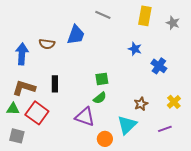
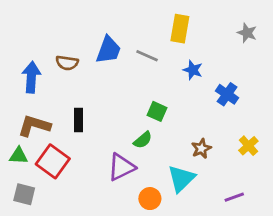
gray line: (103, 15) -> (147, 56), moved
yellow rectangle: (145, 16) -> (180, 29), moved
green square: (102, 79) -> (157, 111), moved, turned 32
purple triangle: (85, 117) -> (121, 167), turned -45
purple line: (165, 129) -> (234, 197), moved

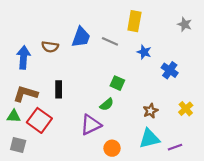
cyan triangle: (181, 179) -> (149, 139), moved, turned 30

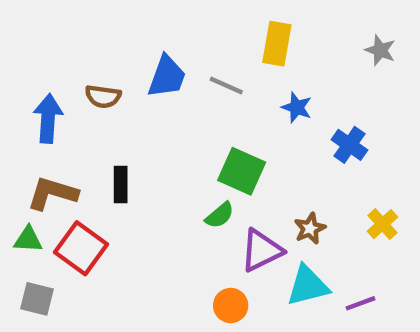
green square: (117, 83) -> (242, 171), size x1.5
purple triangle: (91, 125) -> (261, 250), moved

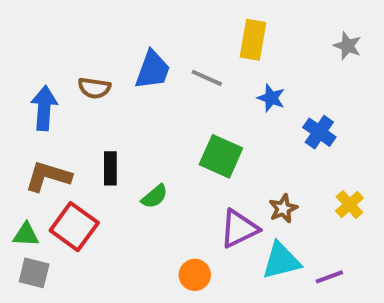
green semicircle: (220, 215) -> (155, 196), moved
green triangle: (28, 239) -> (26, 235), moved
orange circle: (231, 306) -> (195, 275), moved

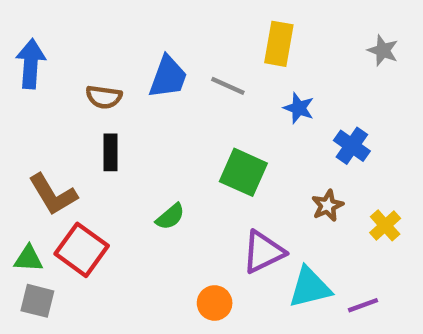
blue arrow: (44, 108) -> (31, 64), moved
black rectangle: (110, 168) -> (110, 152), moved
brown L-shape: (48, 176) -> (53, 194), turned -138
brown star: (283, 209) -> (328, 206), moved

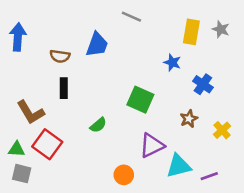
yellow rectangle: (279, 44) -> (191, 32), moved
gray line: (228, 86) -> (131, 17), moved

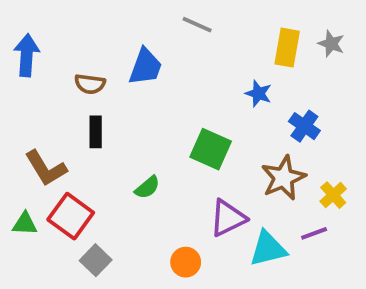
brown star: (189, 119) -> (283, 178), size x1.6
gray square: (22, 174) -> (96, 260), moved, turned 30
purple line: (209, 176) -> (314, 233), moved

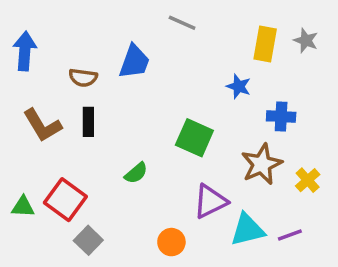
blue cross: (304, 126) -> (281, 117), turned -32
brown L-shape: (46, 168) -> (42, 125), moved
purple line: (314, 233) -> (290, 235), moved

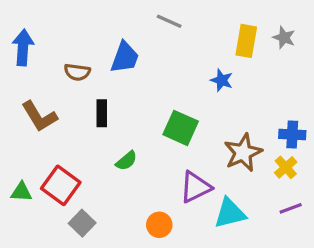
blue cross: (281, 117) -> (292, 134), moved
black rectangle: (88, 122) -> (102, 113), moved
purple line: (290, 235) -> (291, 208), moved

